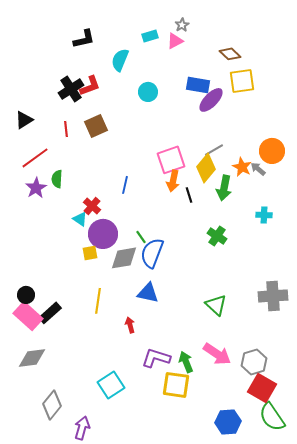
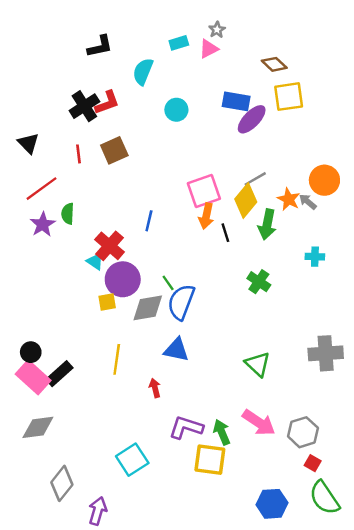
black triangle: (24, 120) -> (28, 143), turned -42
red cross: (92, 206) -> (110, 246), size x1.4
red square: (262, 388) -> (313, 463), size x0.5

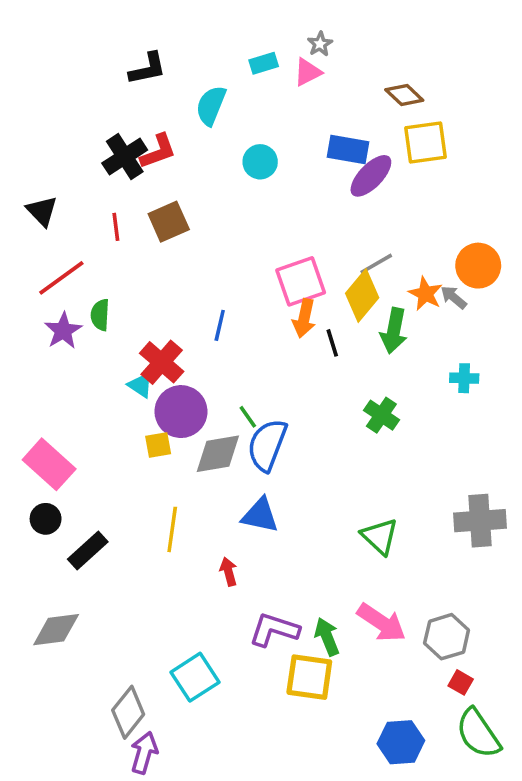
pink rectangle: (33, 377) -> (49, 464), moved
gray diamond: (62, 483) -> (128, 712), moved

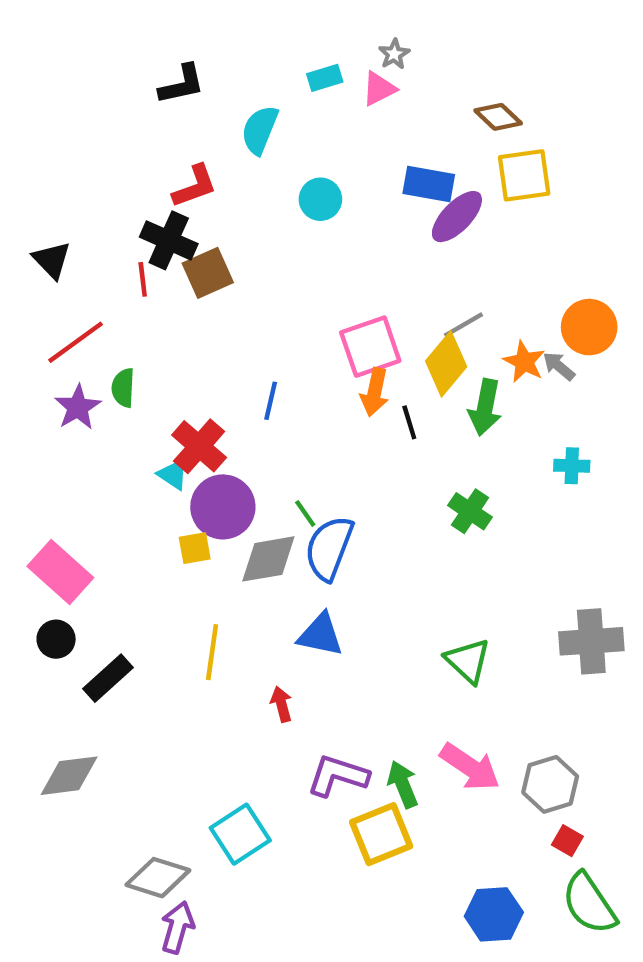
black cross: (125, 157) -> (169, 240), moved, turned -33
yellow square: (309, 677) -> (381, 834), turned -30
gray diamond: (128, 712) -> (158, 878), turned 69

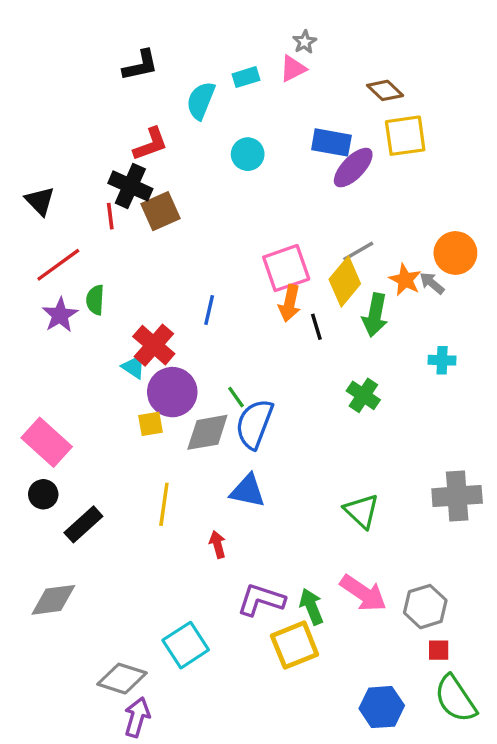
cyan rectangle: (325, 78) -> (246, 77), moved
red square: (567, 841) -> (439, 650), turned -30

